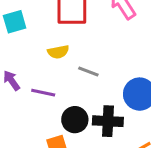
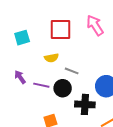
black circle: (75, 120) -> (63, 88), moved

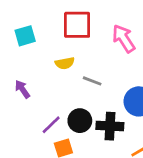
pink arrow: (95, 25) -> (124, 39), moved
purple line: (41, 85) -> (51, 125), moved, turned -56
black circle: (63, 88) -> (80, 121), moved

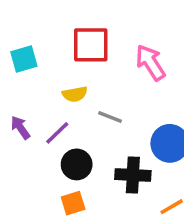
black circle: (80, 121) -> (77, 164), moved
purple line: (51, 125) -> (57, 133), moved

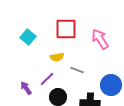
cyan square: (24, 59) -> (28, 37), turned -35
purple arrow: (20, 128) -> (26, 88), moved

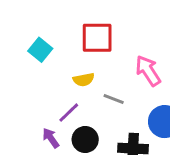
pink arrow: (100, 39) -> (148, 71), moved
purple arrow: (26, 88) -> (51, 138), moved

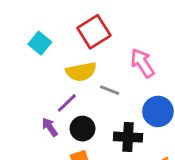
red square: (97, 38) -> (94, 32), turned -32
yellow semicircle: (84, 80) -> (81, 72), size x1.5

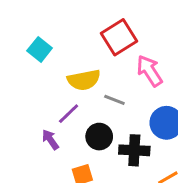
red square: (94, 32) -> (119, 37), moved
black circle: (83, 129) -> (99, 137), moved

